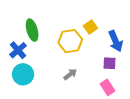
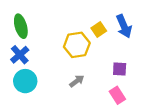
green ellipse: (32, 30) -> (21, 26), moved
blue arrow: (116, 41) -> (124, 26), moved

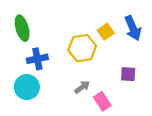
blue cross: (20, 55) -> (37, 59), moved, turned 30
pink rectangle: (117, 95) -> (102, 101), moved

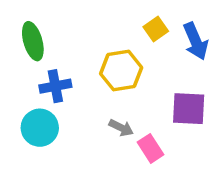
yellow square: (106, 32) -> (156, 29), moved
purple square: (128, 74) -> (189, 109), size x1.5
gray arrow: (82, 87) -> (121, 128), turned 63

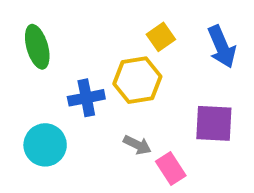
yellow square: (156, 29) -> (161, 37), moved
blue cross: (55, 86) -> (86, 98), moved

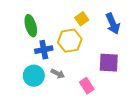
green ellipse: (37, 47) -> (31, 26), moved
cyan circle: (45, 145) -> (34, 76), moved
gray arrow: (137, 145) -> (58, 74), moved

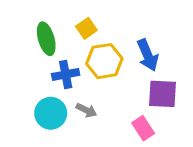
yellow square: (82, 19) -> (86, 28), moved
blue arrow: (113, 24) -> (148, 55), moved
pink rectangle: (87, 86) -> (143, 128), moved

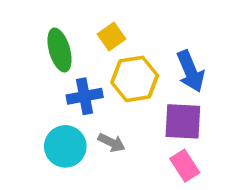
purple square: (162, 94) -> (183, 121), moved

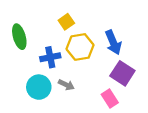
green ellipse: (60, 50) -> (19, 37), moved
purple square: (183, 121) -> (122, 73), moved, turned 30

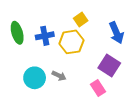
yellow square: (66, 22) -> (81, 19), moved
blue arrow: (113, 42) -> (116, 33), moved
blue cross: (50, 57) -> (45, 36), moved

